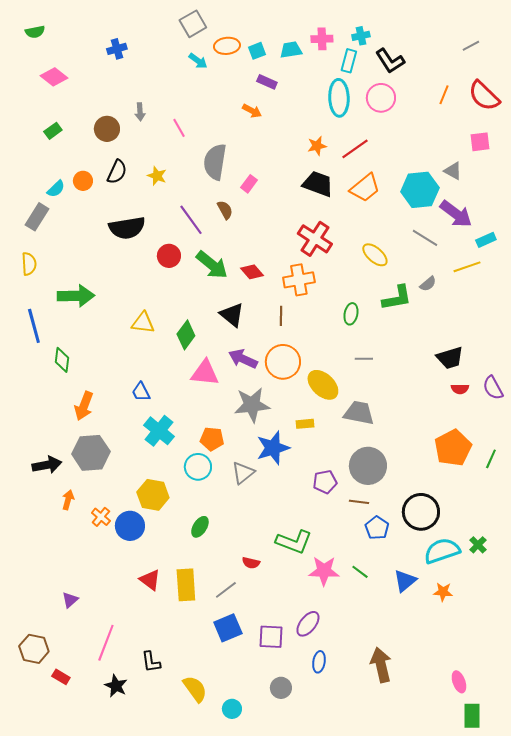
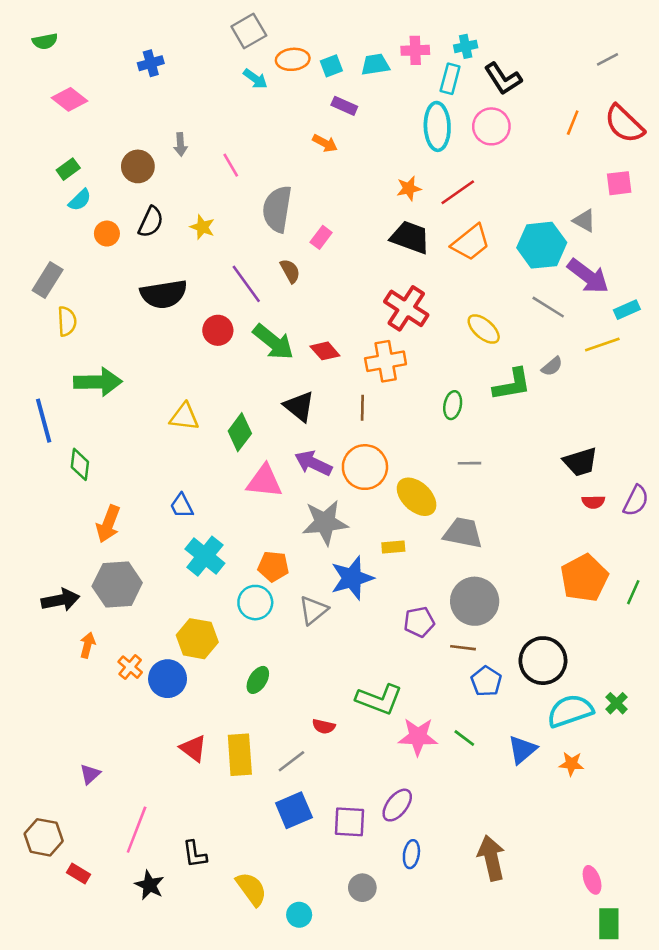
cyan semicircle: (56, 189) -> (80, 200), moved
yellow semicircle: (29, 264) -> (67, 321), moved
purple semicircle: (493, 388) -> (636, 501), turned -125

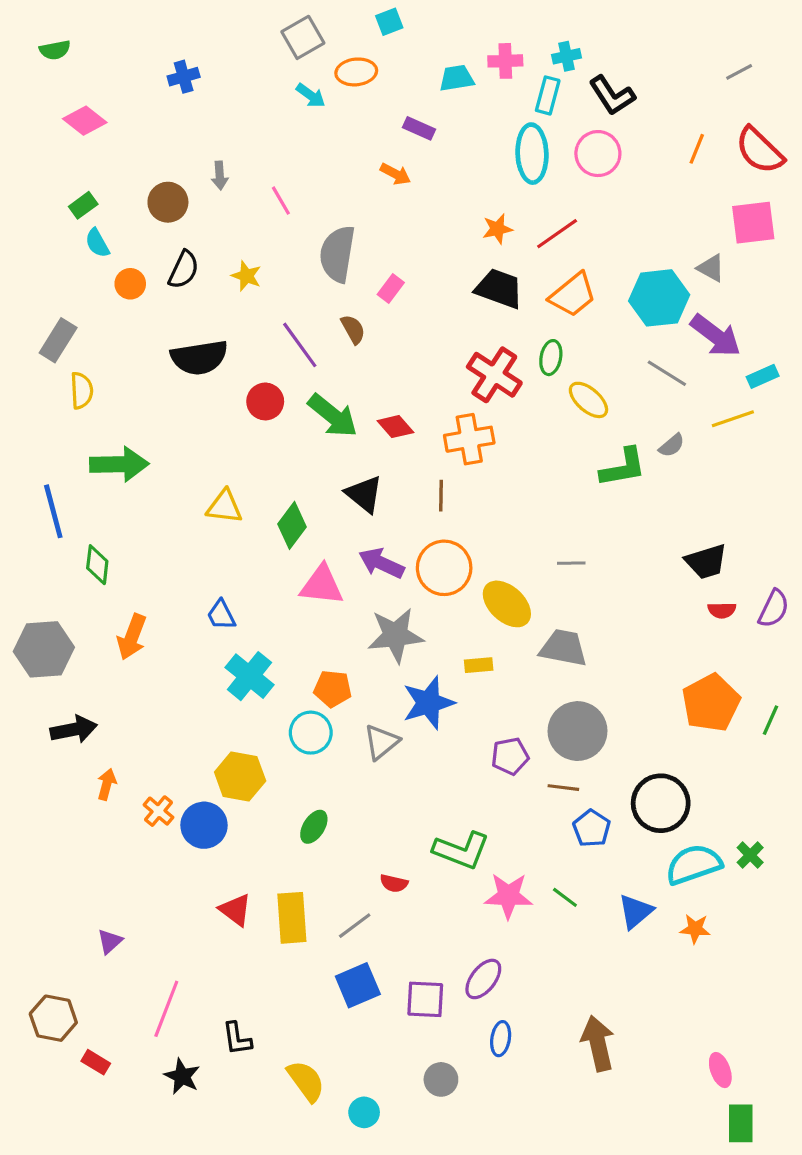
cyan square: (331, 66) -> (389, 22), moved
pink square: (619, 183) -> (753, 223), size x1.4
cyan semicircle: (80, 200) -> (97, 243), turned 105
green ellipse: (453, 405) -> (551, 358), moved
gray hexagon: (117, 584) -> (44, 649), moved

